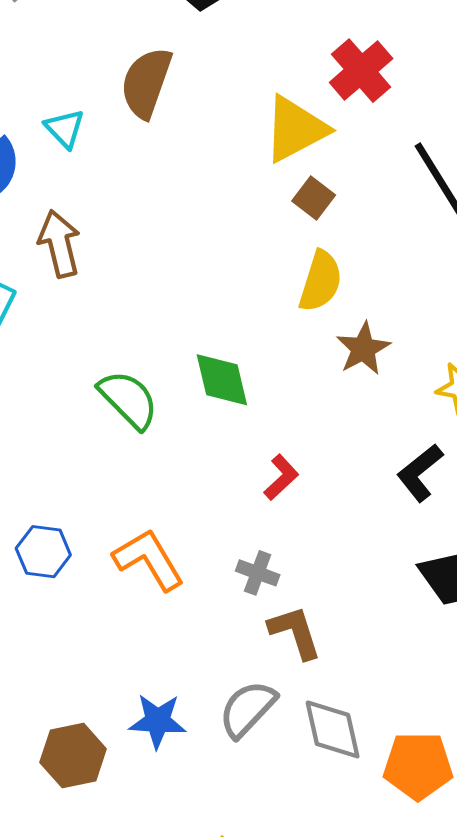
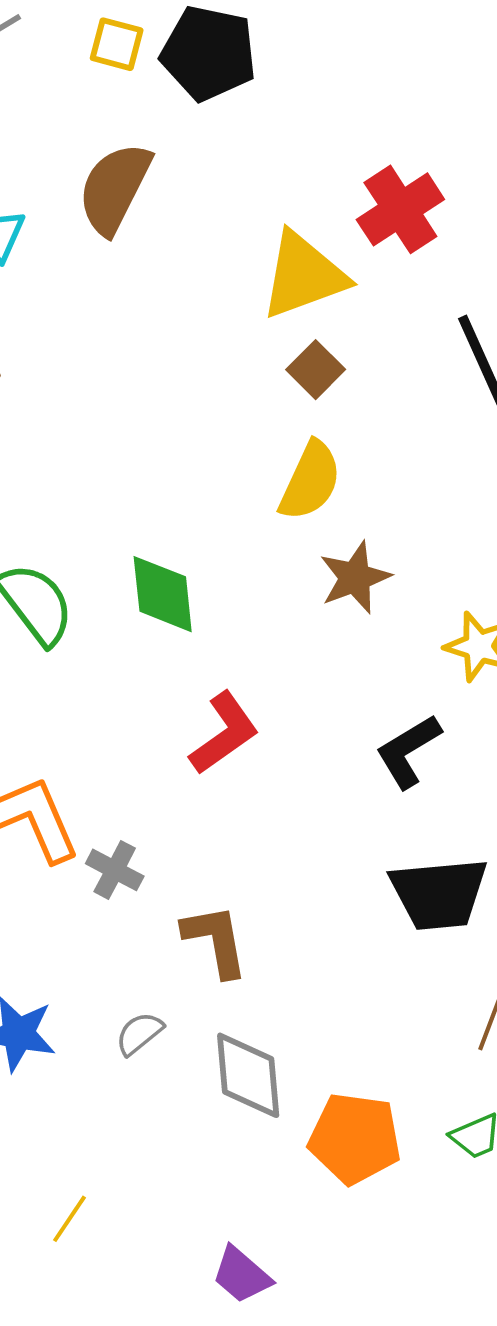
red L-shape: (281, 477) -> (224, 733), size x1.4
gray cross: (258, 573) -> (115, 870), moved
gray semicircle: (247, 709) -> (139, 1034), size x0.6

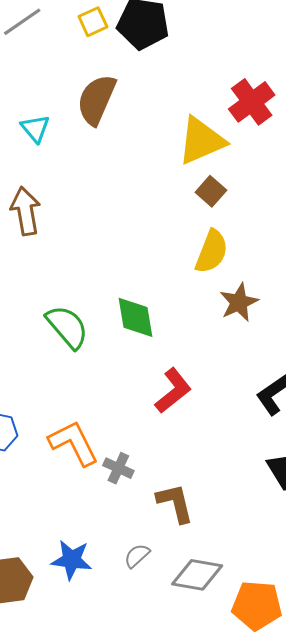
yellow square: (117, 44) -> (93, 22), turned -36
gray diamond: (248, 1075) -> (197, 575), turned -72

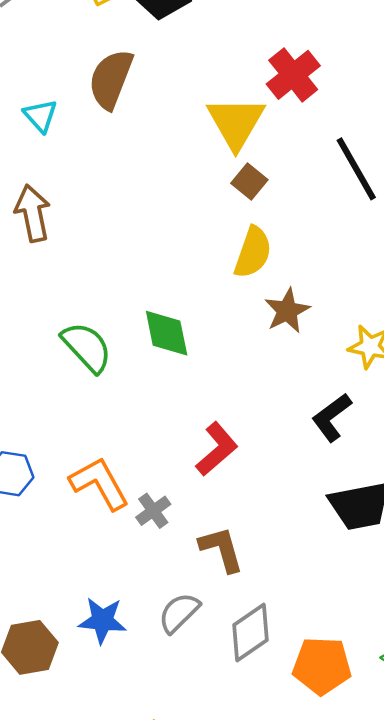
yellow triangle: (201, 141) -> (236, 123), turned -34
red L-shape: (173, 391) -> (217, 449), moved
gray cross: (118, 468) -> (153, 511), turned 32
gray semicircle: (137, 556) -> (179, 613), size x1.4
gray diamond: (197, 575) -> (250, 633), turned -42

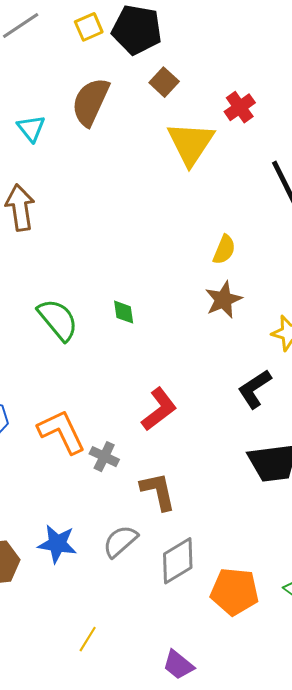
red cross: (293, 75) -> (240, 107), size x0.7
brown square: (249, 182) -> (164, 82), moved
yellow semicircle: (253, 252) -> (224, 250), moved, size x0.7
green diamond: (167, 333) -> (124, 312), size x0.6
gray cross: (153, 511) -> (104, 457), turned -32

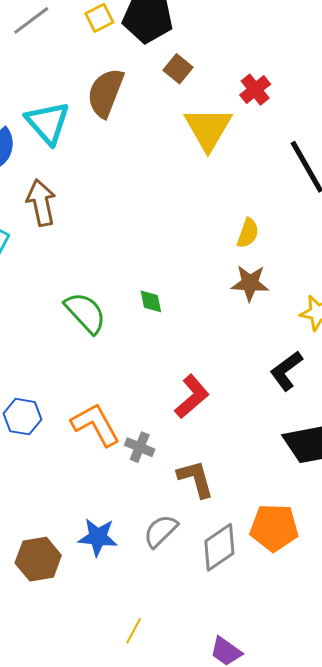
cyan triangle: (31, 128) -> (48, 123), size x1.6
brown star: (223, 300) -> (250, 283), turned 30
orange pentagon: (235, 591) -> (274, 528), moved

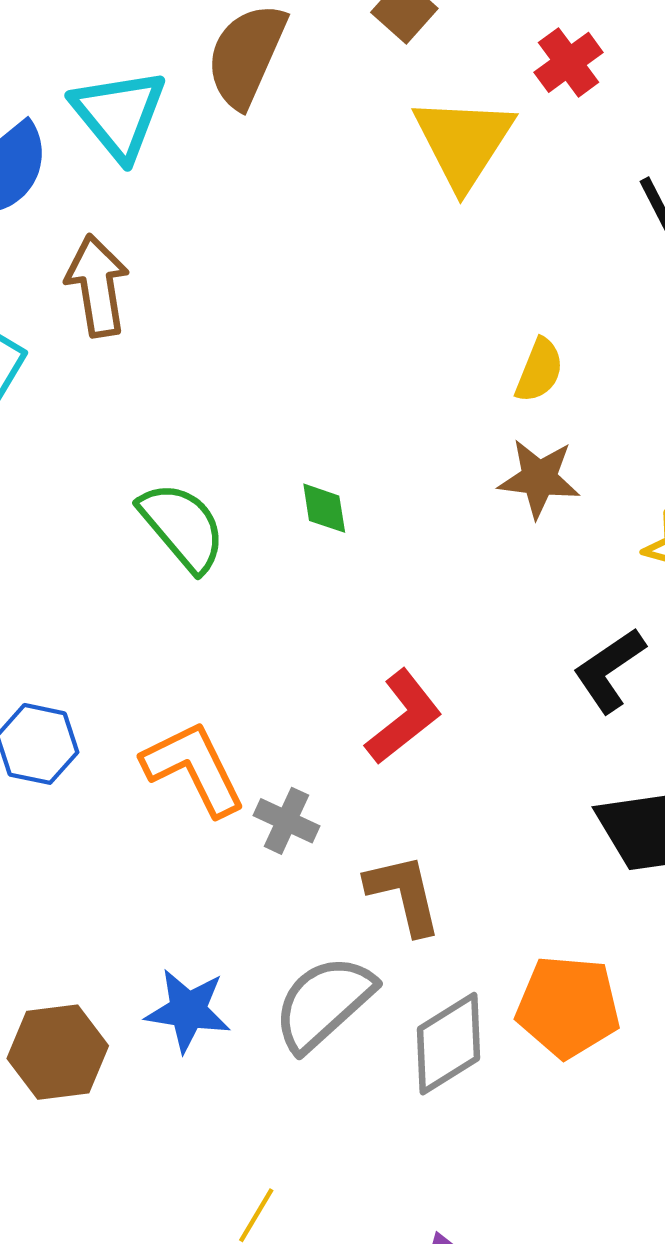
gray semicircle: (161, 531) -> (324, 1003), size x1.4

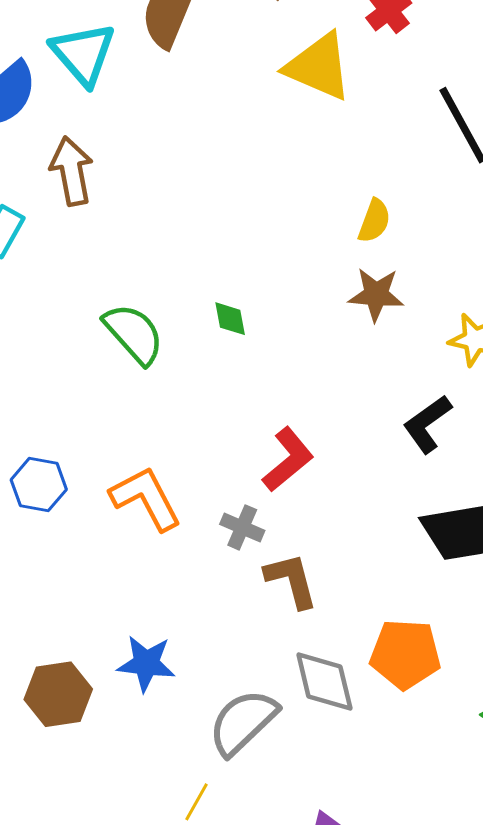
yellow triangle: (464, 142) -> (319, 67), turned -38
gray cross: (287, 821) -> (242, 527), moved
gray semicircle: (324, 1003) -> (243, 722), moved
gray diamond: (448, 1044) -> (324, 681), turned -70

